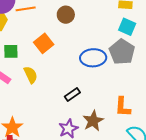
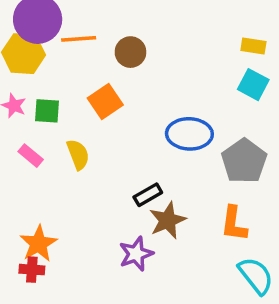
brown circle: (66, 15) -> (130, 52), moved
gray pentagon: (122, 52) -> (244, 161), moved
brown star: (93, 121) -> (168, 220), moved

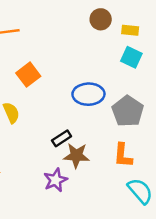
brown circle: (130, 52) -> (101, 19), moved
brown star: (168, 220) -> (76, 155), turned 30

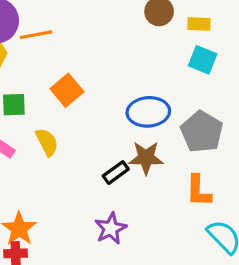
brown star: (76, 155) -> (146, 158), moved

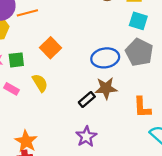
gray pentagon: (202, 132) -> (139, 52), moved

